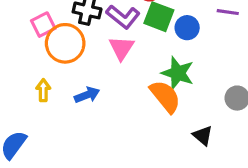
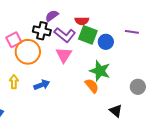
orange semicircle: (165, 96) -> (92, 86), size x0.7

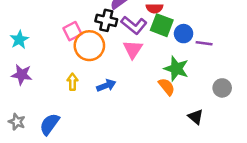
purple line: (132, 32) -> (204, 43), moved

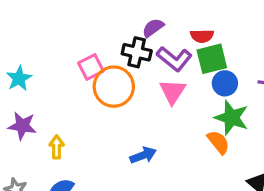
green square: (162, 25) -> (212, 59), turned -35
blue circle: (184, 34) -> (225, 83), moved
yellow arrow: (72, 82) -> (57, 147), moved
blue arrow: (106, 86) -> (143, 155), moved

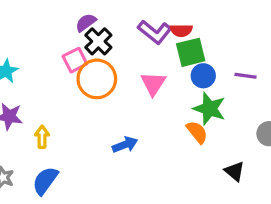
purple semicircle: (153, 28) -> (86, 23), moved
black cross: (137, 52) -> (98, 41), moved, turned 32
purple L-shape: (174, 59) -> (155, 32), moved

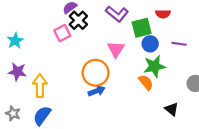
red semicircle: (181, 30) -> (163, 14), moved
orange circle: (97, 79) -> (96, 73), moved
green star: (210, 109) -> (154, 66), turned -30
yellow arrow: (42, 137) -> (40, 86), size x1.5

